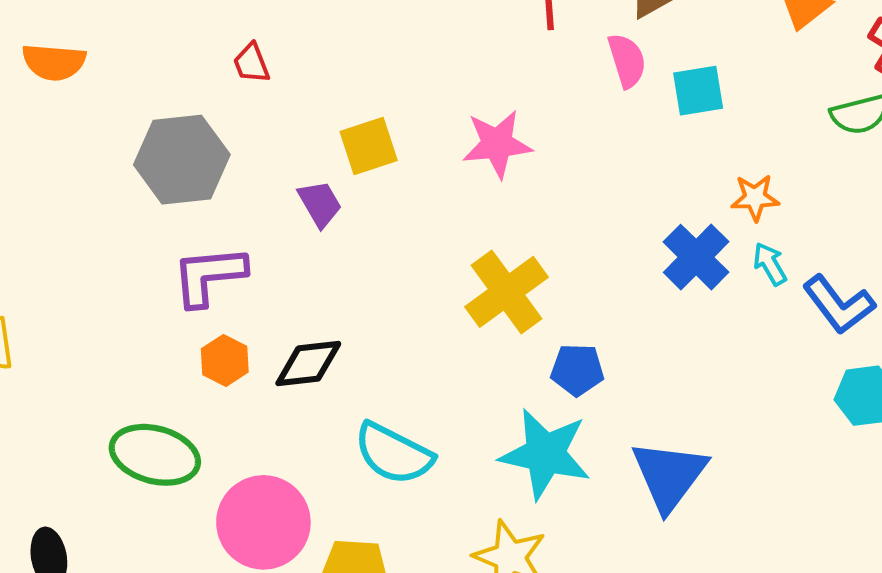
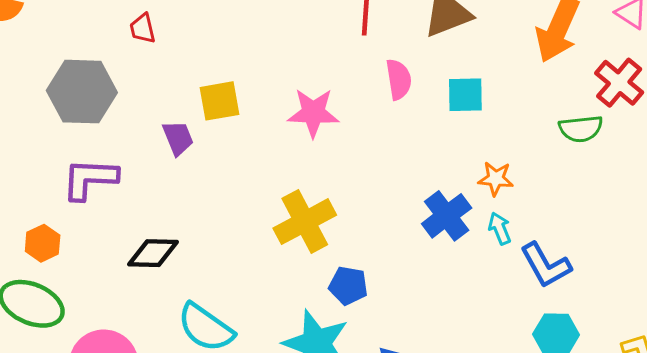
pink semicircle: (627, 61) -> (399, 79), moved
orange hexagon: (225, 360) -> (43, 243), moved

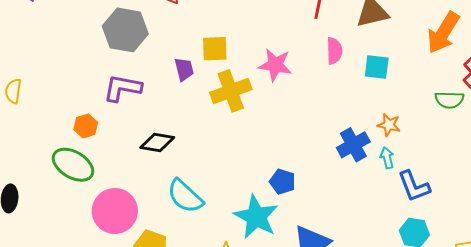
yellow cross: (305, 222) -> (231, 91), moved

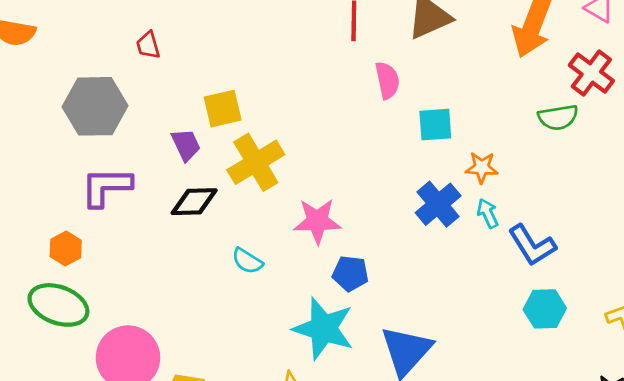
pink star: (275, 65) -> (317, 221), moved
cyan square: (377, 67) -> (435, 125), moved
black diamond: (157, 143) -> (194, 202), moved
cyan semicircle: (185, 196) -> (247, 261), moved, size x0.6

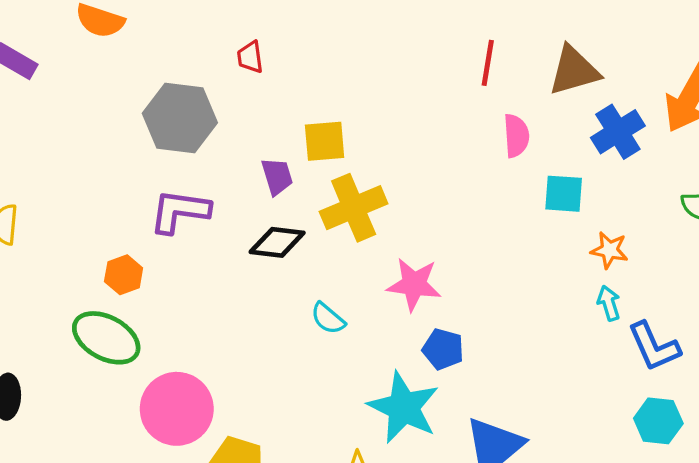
blue cross: (438, 204) -> (618, 132), moved

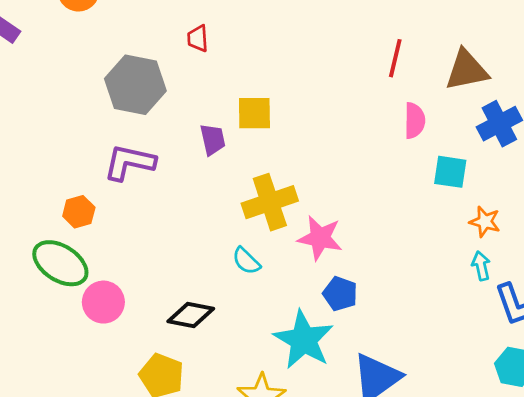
yellow cross: (354, 208) -> (270, 202), moved
black diamond: (277, 242) -> (191, 315), moved
pink circle: (177, 409) -> (103, 302), moved, size x0.7

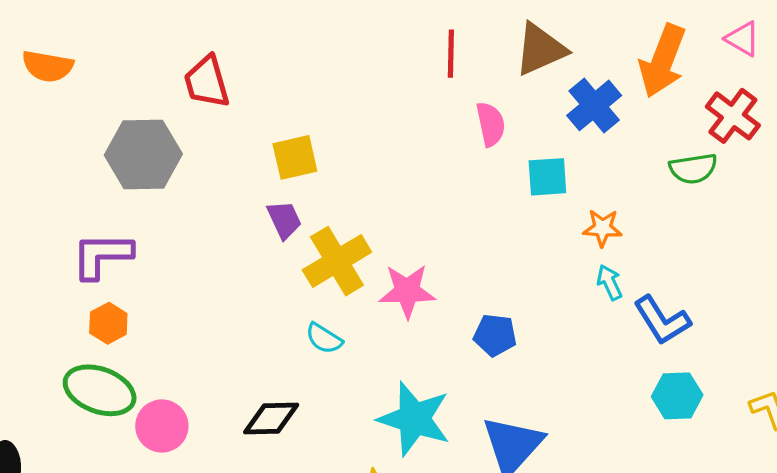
red trapezoid: (198, 38) -> (207, 82), size x1.6
purple trapezoid: (213, 140) -> (284, 220), moved
purple L-shape: (129, 162) -> (102, 255), moved
blue pentagon: (340, 294) -> (495, 335), moved

